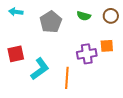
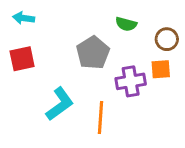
brown circle: (111, 16) -> (167, 39), moved
gray pentagon: (51, 22) -> (93, 53), moved
red square: (16, 54) -> (22, 59), moved

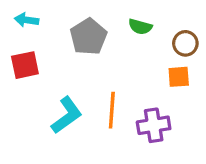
gray pentagon: (93, 53) -> (88, 37), moved
purple cross: (131, 81) -> (154, 125), moved
orange line: (100, 118) -> (112, 110), moved

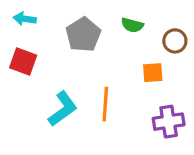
red square: (25, 65) -> (23, 61), turned 32
orange square: (179, 77) -> (153, 73), moved
purple cross: (154, 125) -> (169, 122), moved

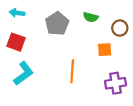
cyan L-shape: (63, 109) -> (24, 73), moved

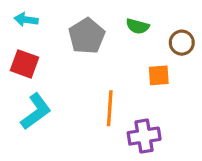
purple cross: (115, 83) -> (144, 136), moved

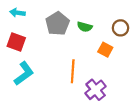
green semicircle: (138, 26) -> (85, 27), moved
orange square: (159, 75) -> (105, 50), turned 32
purple cross: (144, 136) -> (96, 90), turned -30

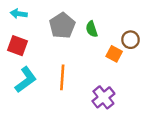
green semicircle: (85, 27) -> (92, 29), turned 56
brown circle: (120, 28) -> (131, 40), moved
orange line: (73, 71) -> (62, 77), moved

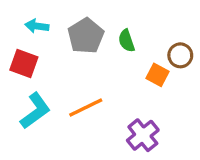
cyan arrow: (19, 14) -> (37, 26), moved
orange line: (62, 77) -> (86, 108), turned 60

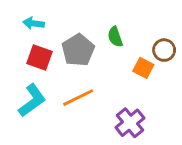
gray pentagon: (86, 36) -> (78, 50), moved
red square: (24, 64) -> (39, 57), moved

